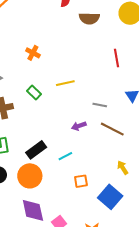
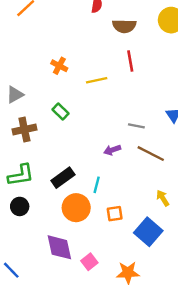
red line: (116, 58) -> (130, 61), moved
yellow line: (65, 83) -> (97, 80), moved
cyan line: (65, 156) -> (97, 185), turned -48
orange circle: (30, 176) -> (76, 208), moved

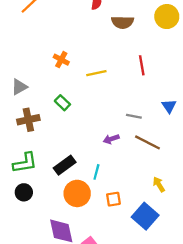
red line: (130, 61) -> (142, 65), moved

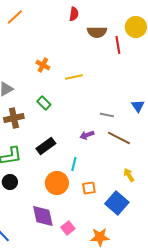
red line: (142, 65) -> (118, 45), moved
black rectangle: (65, 165) -> (46, 146), moved

